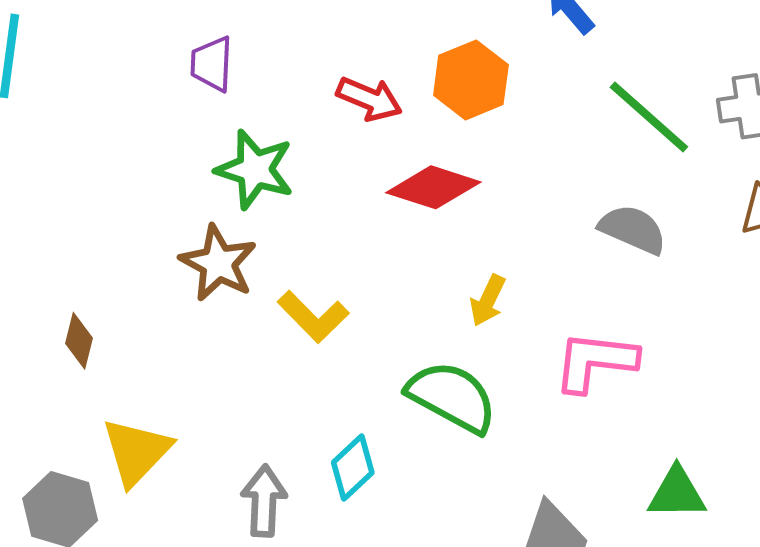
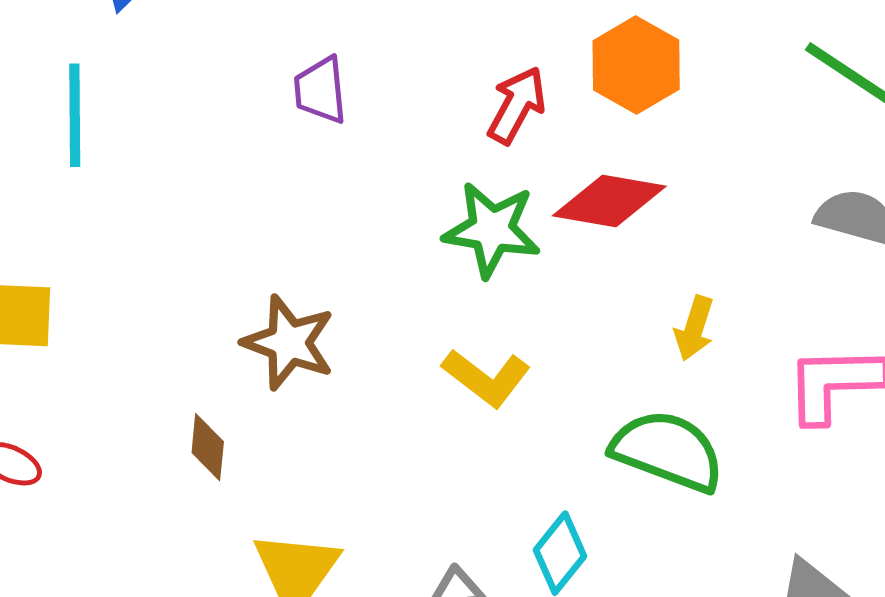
red arrow: (369, 99) -> (517, 105), turned -76
green star: (255, 170) -> (492, 230), moved
brown star: (218, 263) -> (289, 343), moved

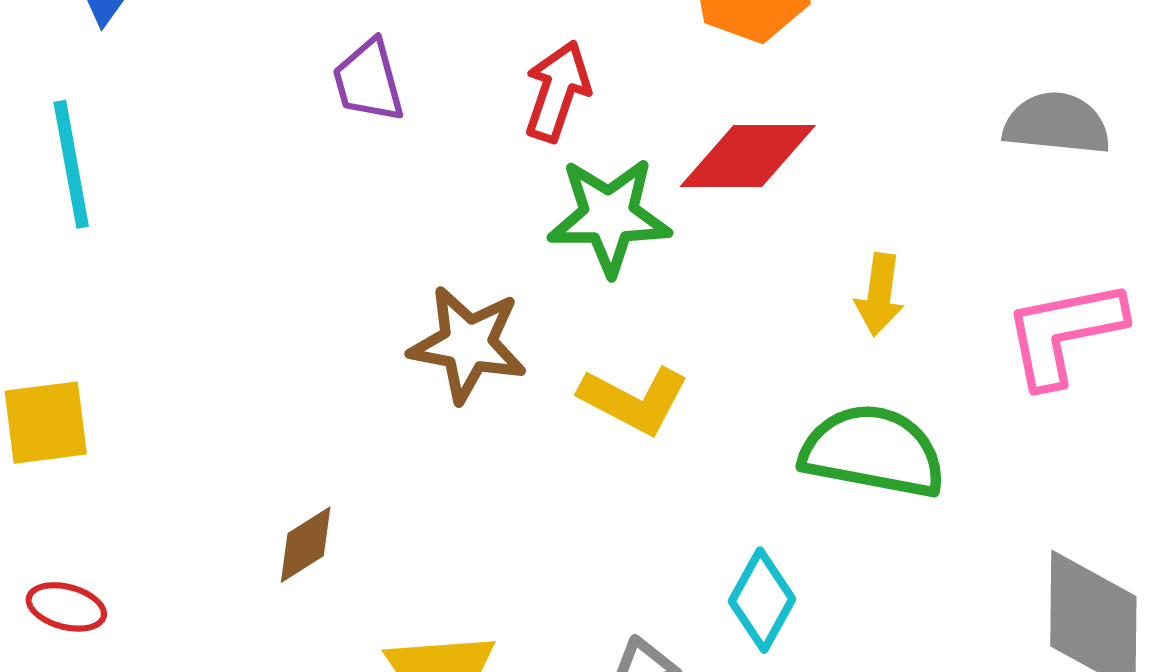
red arrow: (517, 105) -> (557, 91), moved
brown star: (289, 343) -> (468, 344), moved
brown diamond: (208, 447) -> (306, 545), turned 62

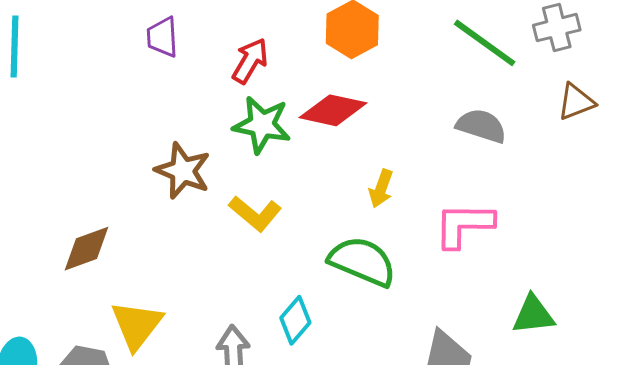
brown diamond: (306, 545) -> (87, 249), size x1.4

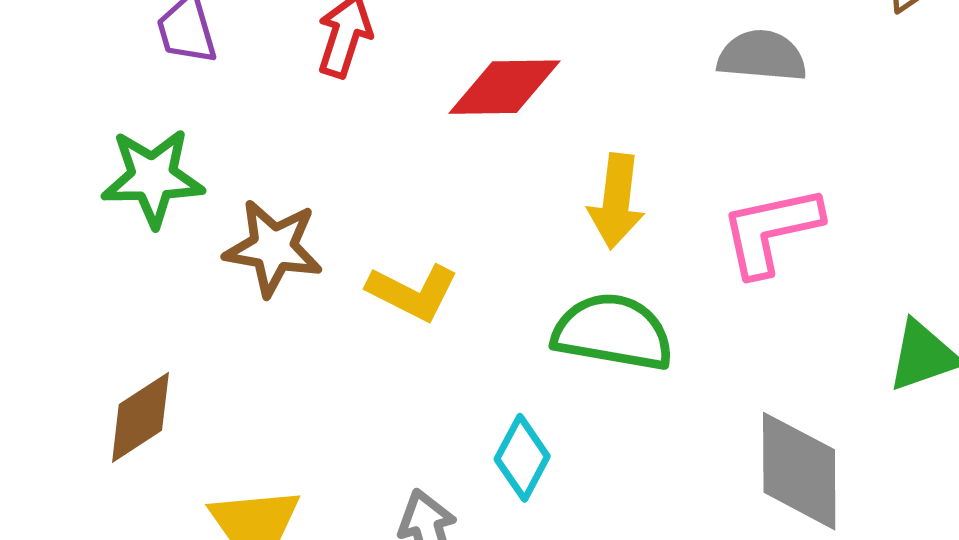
green star: (262, 125) -> (153, 178), moved
yellow arrow: (381, 189) -> (616, 201), size x1.4

